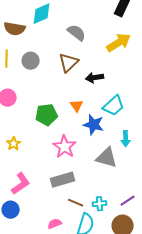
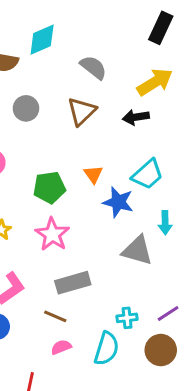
black arrow: (95, 78) -> (136, 117), moved
pink star: (65, 147) -> (52, 234), moved
brown line: (76, 203) -> (55, 316), moved

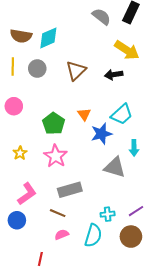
cyan diamond: (42, 40) -> (48, 38), moved
gray semicircle: (93, 67) -> (101, 17), moved
yellow arrow: (155, 82) -> (127, 50), turned 65
green pentagon: (49, 187) -> (54, 124), turned -30
blue star: (118, 202) -> (101, 134), turned -30

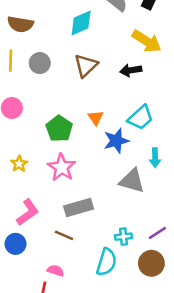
cyan diamond: (48, 38) -> (81, 23), moved
pink semicircle: (62, 234) -> (56, 271), moved, turned 40

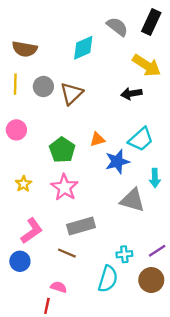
brown triangle: (86, 65) -> (72, 94), moved
orange triangle: (96, 118) -> (97, 139), turned 49

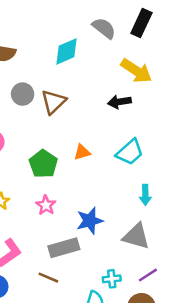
blue star: (117, 162) -> (90, 221), moved
pink star: (65, 187) -> (46, 205), size x0.7
gray triangle: (133, 200) -> (136, 236), moved

